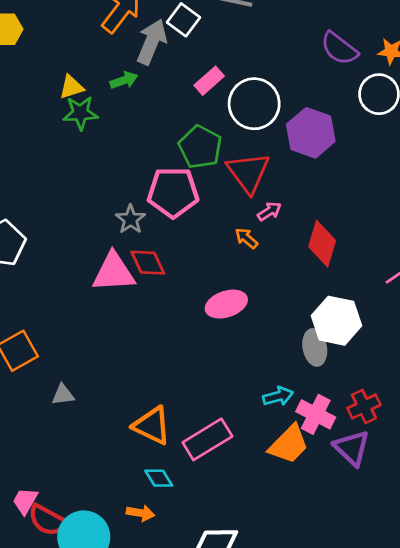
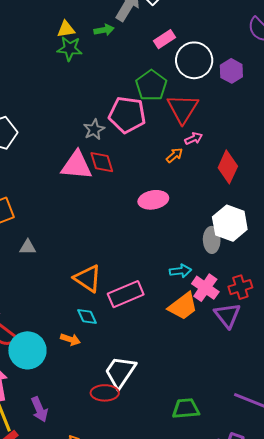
purple hexagon: (311, 133) -> (231, 71), moved, size x0.7
orange arrow: (246, 238) -> (174, 155), turned 90

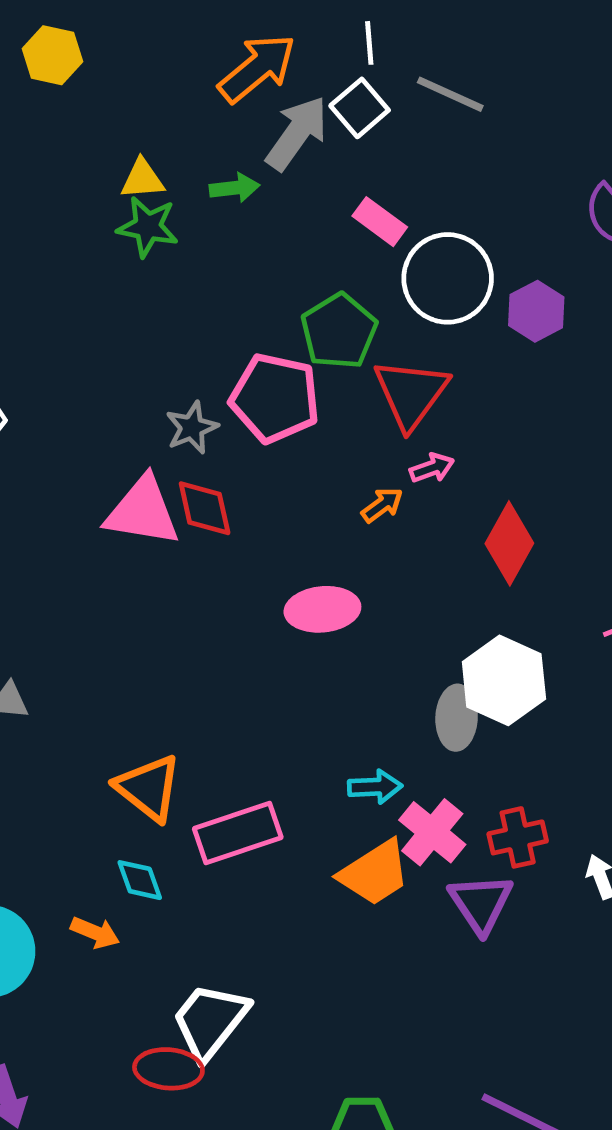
pink rectangle: (165, 39) -> (380, 222), turned 65

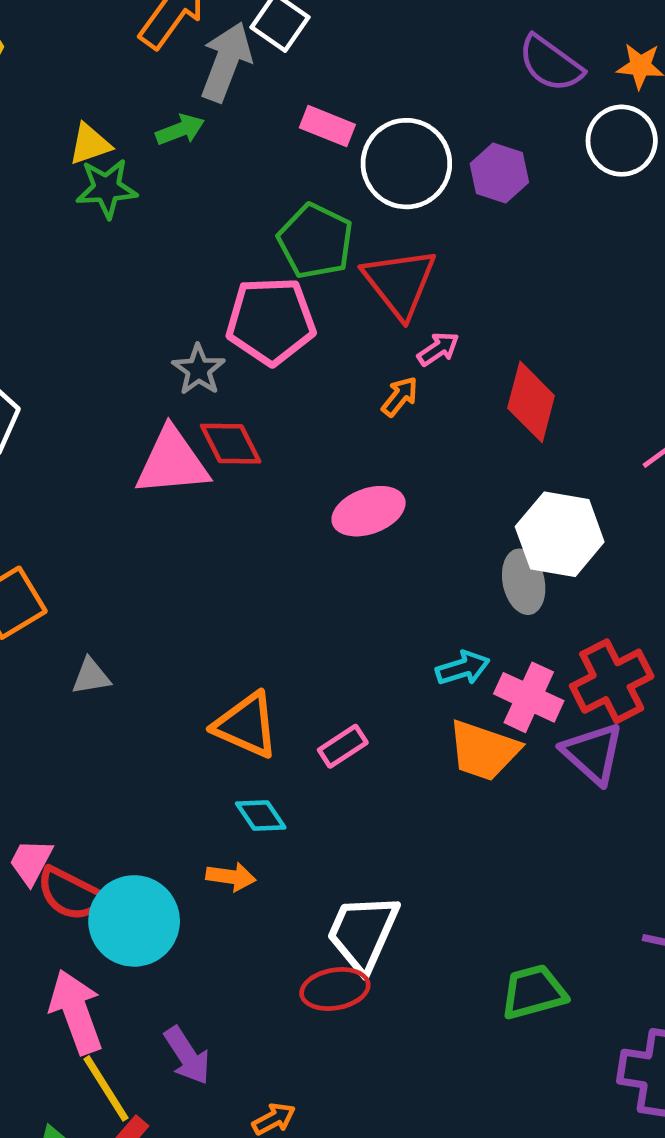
pink rectangle: (238, 833) -> (343, 746), size x0.6
red cross: (518, 837) -> (612, 681), size x1.4
orange trapezoid: (375, 873) -> (484, 751), turned 66

